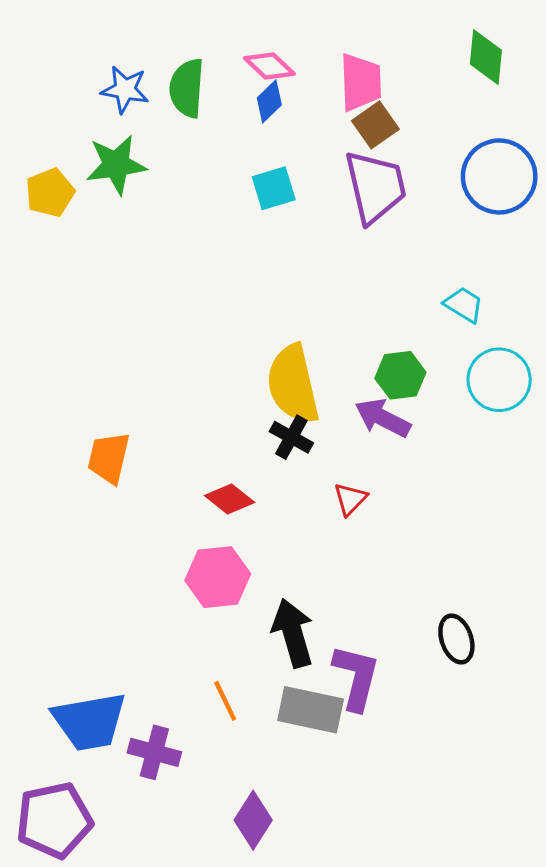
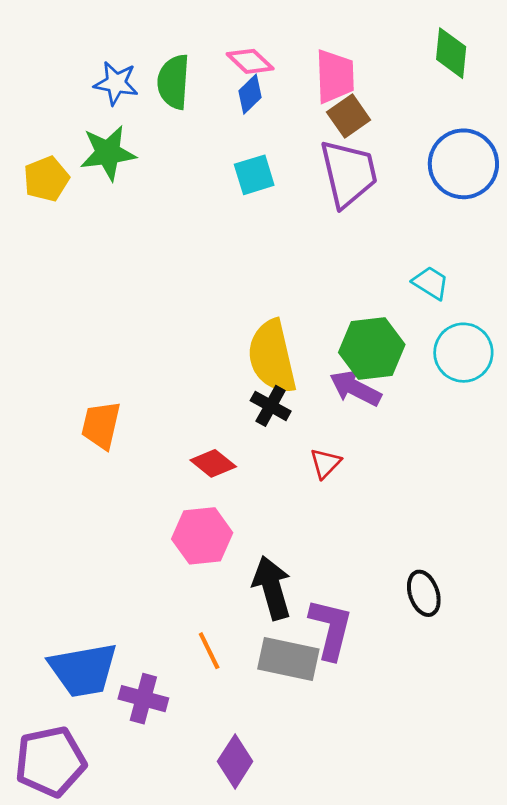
green hexagon: (400, 375) -> (372, 348), size x1.4

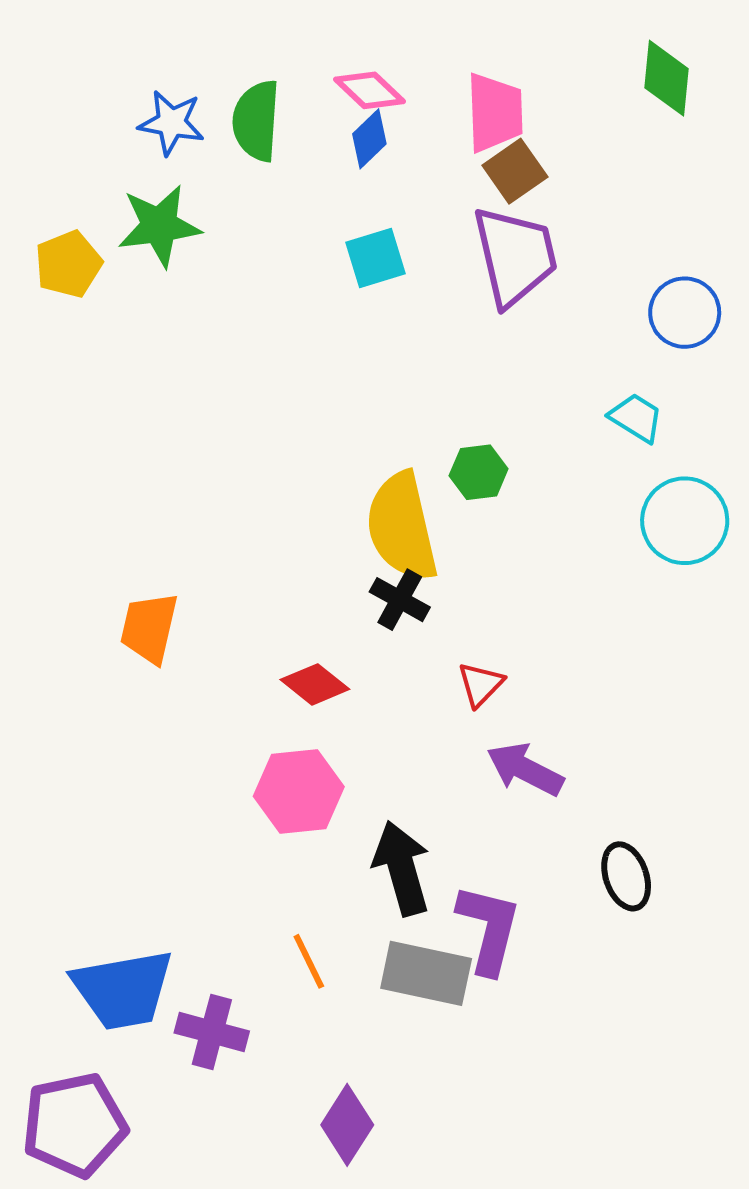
blue circle: (463, 164) -> (685, 313), moved, size x0.7
green hexagon: (372, 348) -> (479, 472), moved, size x0.6
purple arrow: (355, 388) -> (525, 769), moved

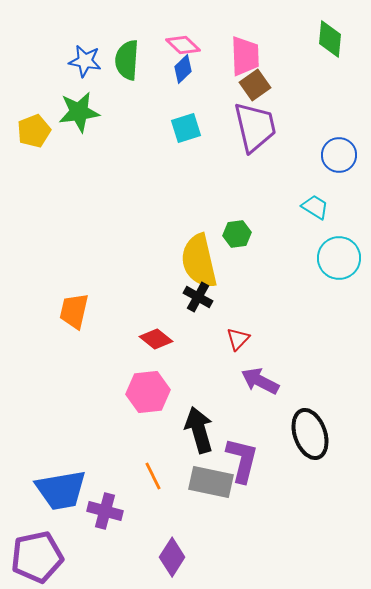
black ellipse: (626, 876) -> (310, 434), size x1.5

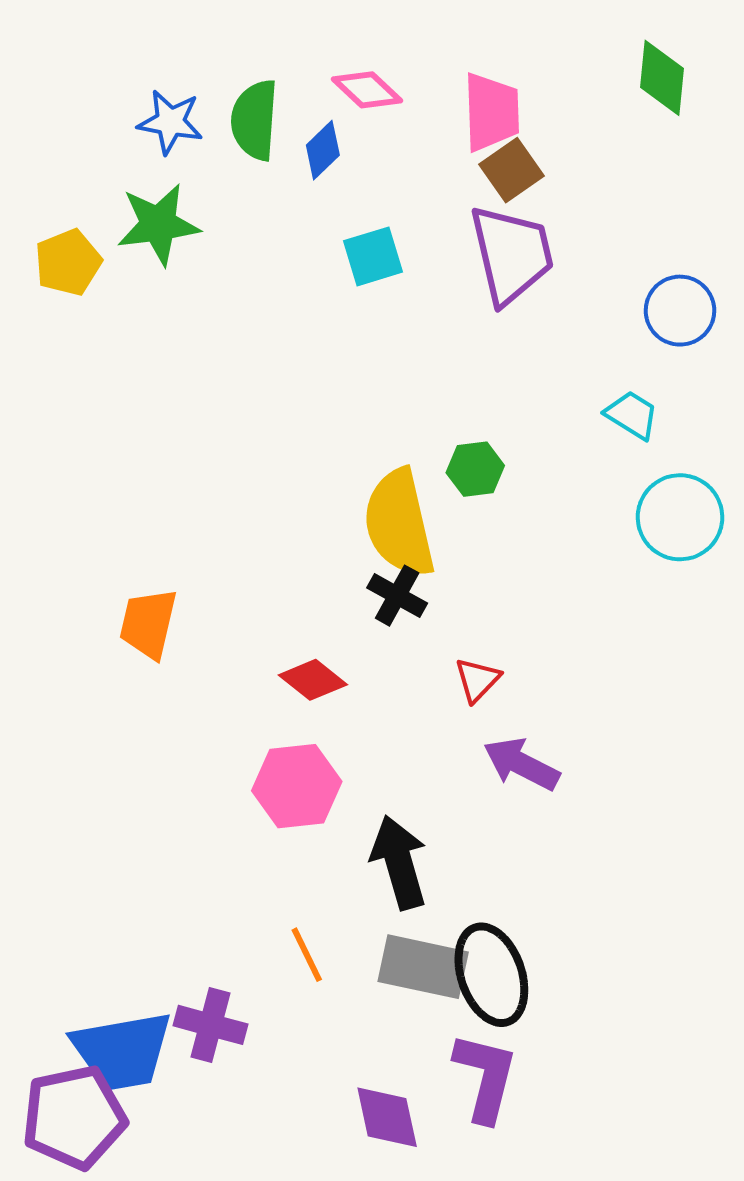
blue diamond: (183, 69) -> (323, 150), moved
black ellipse: (310, 434) -> (491, 975), moved
purple L-shape: (242, 460) -> (485, 1077), moved
blue trapezoid: (61, 490) -> (122, 1051), moved
purple diamond: (172, 557) -> (387, 1117), moved, turned -45

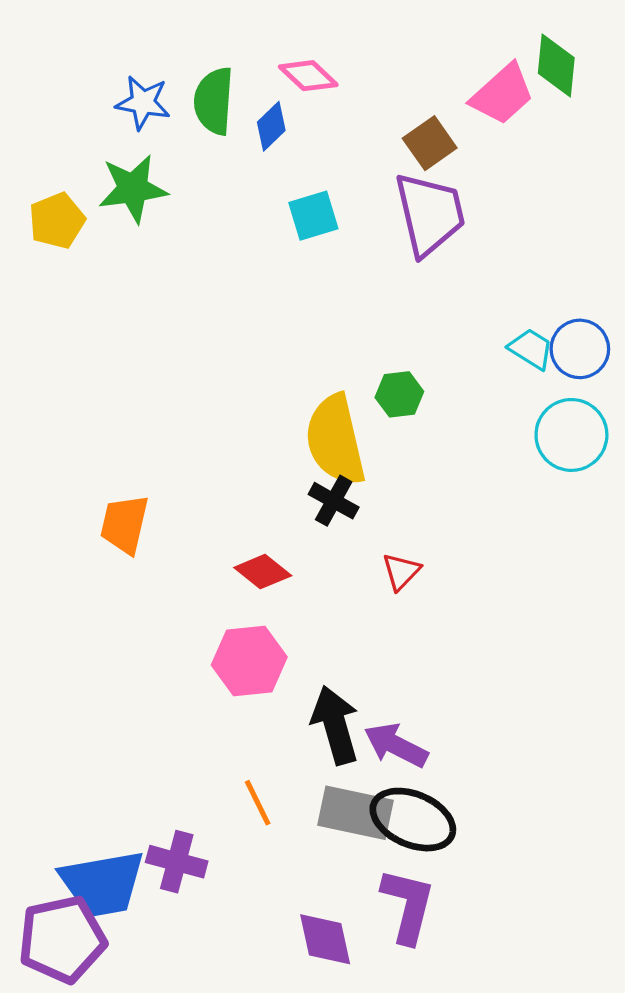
pink trapezoid: (491, 112) -> (502, 94), moved, turned 50
blue circle: (680, 311) -> (580, 349), moved
purple arrow: (521, 764) -> (396, 745), moved
black ellipse: (491, 975) -> (413, 820), turned -48

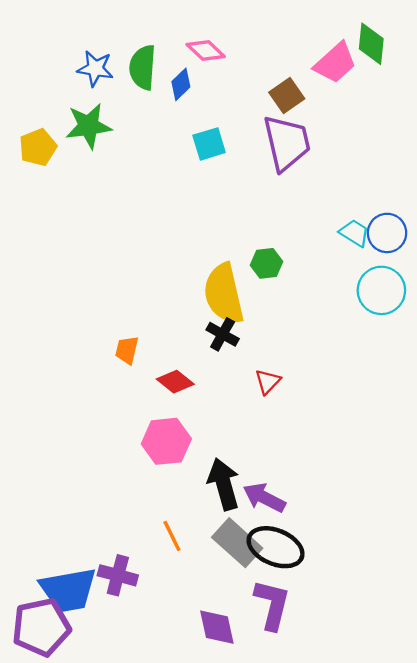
orange trapezoid: (124, 524) -> (127, 350), moved, size x0.7
gray rectangle: (356, 813) -> (237, 543), turned 30

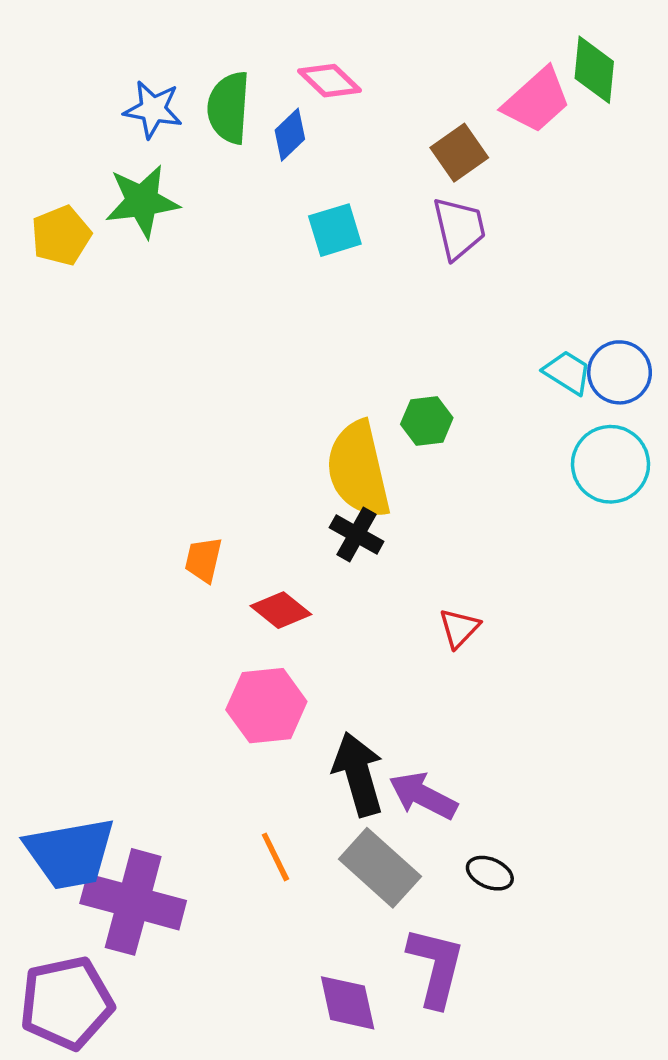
purple trapezoid: (287, 143) -> (459, 228), size x0.7
red triangle: (268, 382) -> (459, 628), moved
black ellipse: (276, 547) -> (490, 873), moved, size x0.5
purple cross: (118, 575) -> (133, 902), moved, size x1.6
blue trapezoid: (68, 590) -> (70, 853), moved

